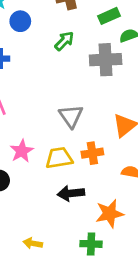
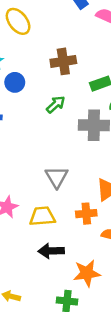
orange cross: (92, 153) -> (86, 214), moved

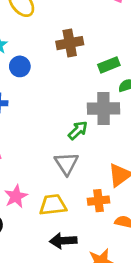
green arrow: (56, 104) -> (78, 130), moved

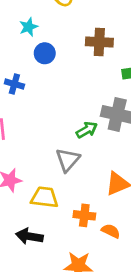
orange cross: (98, 201) -> (84, 215), moved
black arrow: (63, 241) -> (29, 236), moved

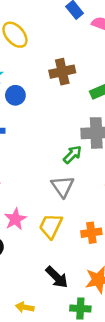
yellow trapezoid: (45, 197) -> (51, 226), turned -56
black arrow: (29, 236) -> (57, 277), moved, turned -130

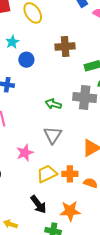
green arrow: (73, 154) -> (53, 104), moved, turned -126
pink star: (15, 219) -> (25, 153), moved
yellow trapezoid: (51, 226) -> (47, 174), moved, turned 30

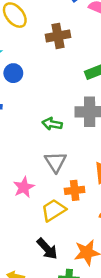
brown cross: (65, 47) -> (58, 36), moved
orange cross: (70, 174) -> (75, 190), moved

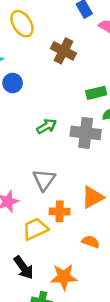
brown cross: (58, 36) -> (63, 51), turned 30
green arrow: (52, 124) -> (47, 126), moved, turned 132

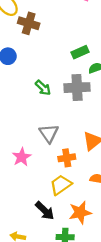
brown cross: (63, 51) -> (29, 23), moved
green arrow: (47, 126) -> (43, 88), turned 84
yellow trapezoid: (35, 229) -> (61, 185), moved

